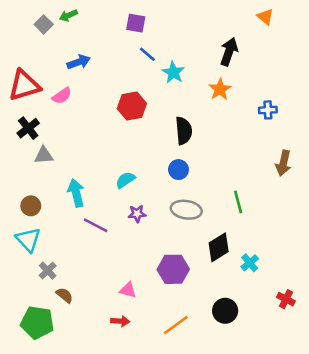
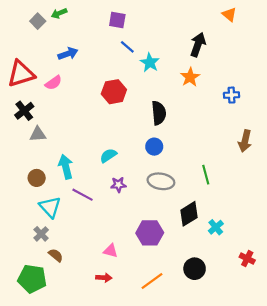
brown circle: (31, 206) -> (37, 178), moved
cyan triangle: (28, 240) -> (50, 207), moved

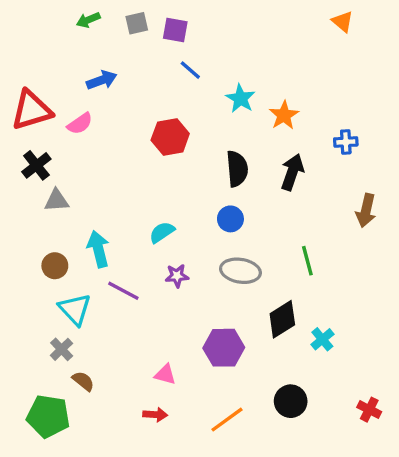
gray square: (38, 21) -> (137, 23), moved, turned 32
black arrow: (198, 45) -> (292, 172), moved
cyan star: (150, 63) -> (240, 98), moved
red cross: (247, 259) -> (369, 410), moved

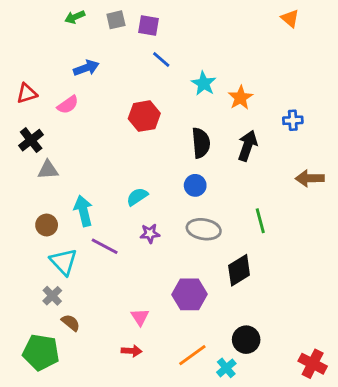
red triangle: (31, 110) -> (27, 93), size x0.6
brown arrow: (366, 211) -> (310, 178), turned 76
cyan cross: (322, 339) -> (226, 368), moved
pink triangle: (165, 374) -> (140, 317), turned 42
red cross: (369, 410) -> (313, 364), moved, size x1.4

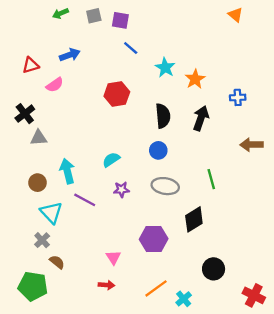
red triangle: (27, 93) -> (31, 65), moved
black circle: (246, 340) -> (214, 269), moved

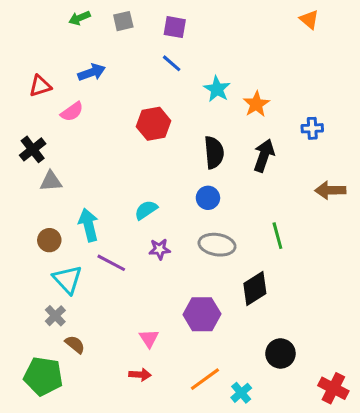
purple square: (120, 20) -> (175, 27), moved

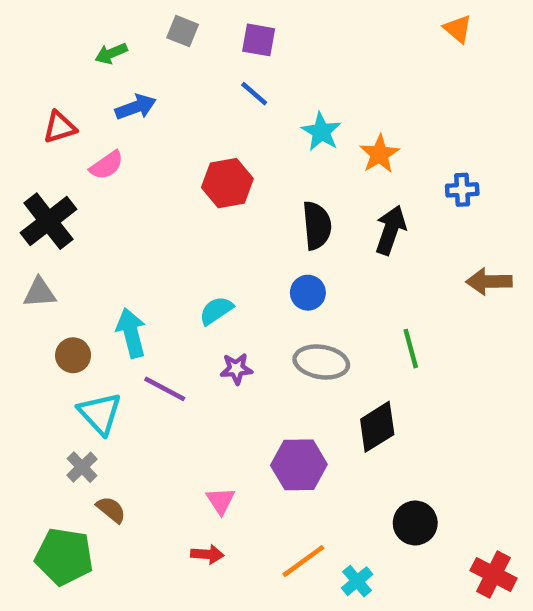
green arrow: (80, 18) -> (111, 53), moved
gray square: (123, 21) -> (183, 31), turned 35
black cross: (33, 149) -> (48, 221), size x1.4
gray triangle: (51, 181) -> (40, 293), moved

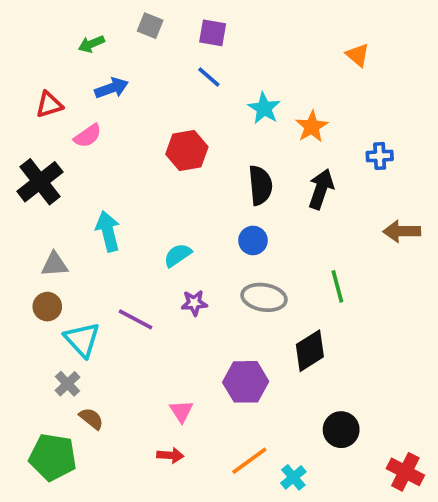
orange triangle: (458, 29) -> (358, 55), moved
gray triangle: (40, 293) -> (55, 264), moved
cyan arrow: (131, 333) -> (108, 231), moved
brown circle: (73, 355) -> (47, 307), moved

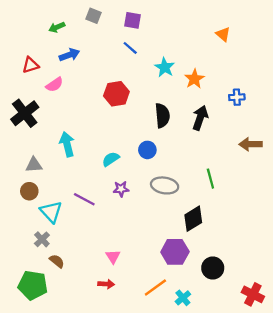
blue circle: (253, 240) -> (147, 150), moved
purple hexagon: (246, 382) -> (175, 252), moved

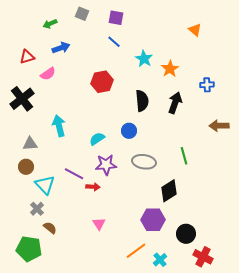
purple star: (121, 189) -> (106, 165), size x1.5
red arrow: (106, 284) -> (93, 187), moved
red cross: (253, 294) -> (203, 257), moved

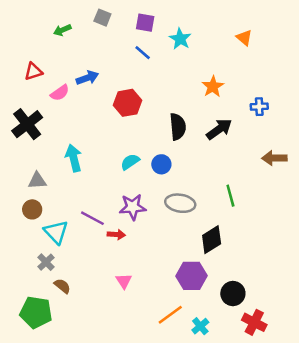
blue arrow: (61, 48) -> (87, 78), moved
cyan star: (144, 59) -> (180, 39), moved
black arrow: (175, 103) -> (219, 129), turned 35
cyan semicircle: (97, 139) -> (130, 162), moved

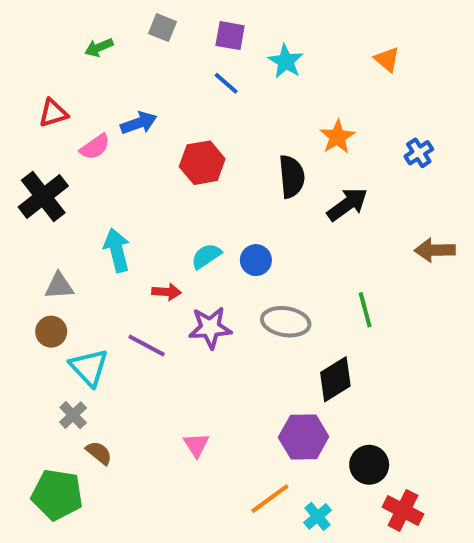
blue cross: (259, 107) -> (419, 153), moved, turned -30
black semicircle: (178, 127) -> (292, 177), moved
red arrow: (116, 235) -> (166, 292), moved

